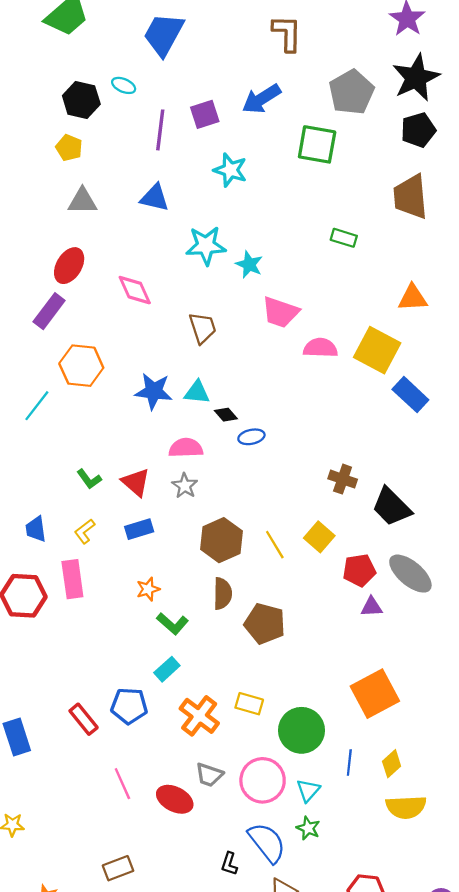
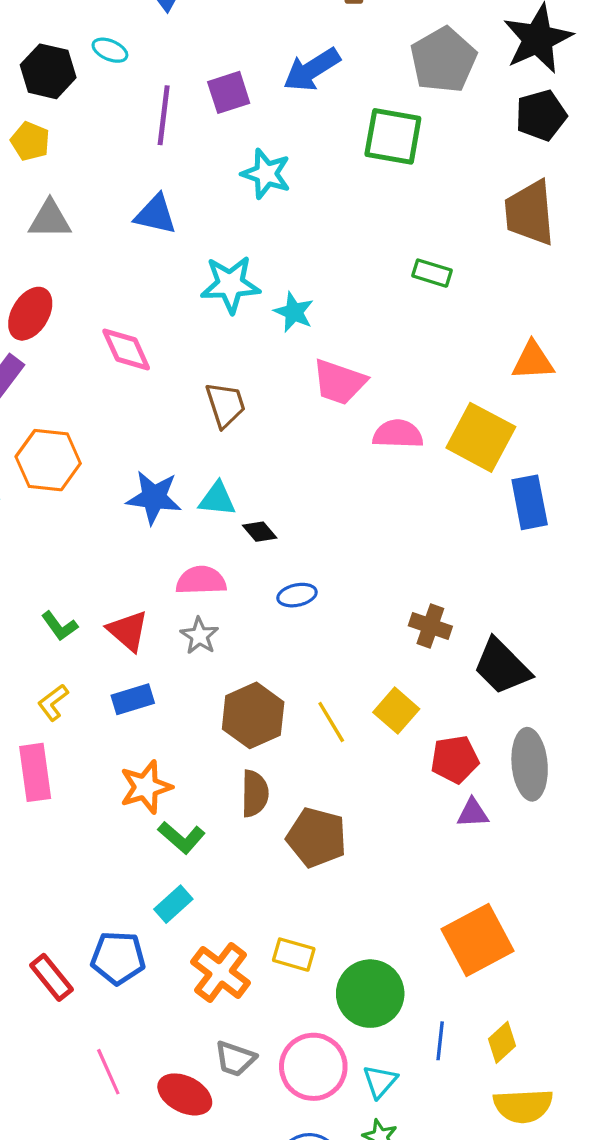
blue rectangle: (410, 395) -> (530, 502), turned 36
blue ellipse: (251, 437) -> (297, 595), moved
gray ellipse: (410, 574) -> (530, 764), turned 45
orange star: (148, 589) -> (146, 787), size x1.5

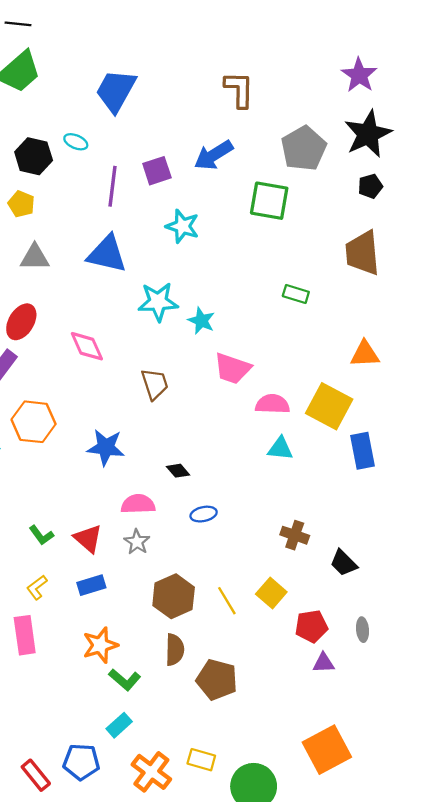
black pentagon: (541, 115) -> (370, 186), size x0.7
blue triangle: (155, 214) -> (107, 254), size x1.4
cyan triangle: (217, 499) -> (280, 448), moved
black trapezoid: (502, 667) -> (344, 563), size x0.7
gray ellipse: (530, 764) -> (362, 630), size x0.5

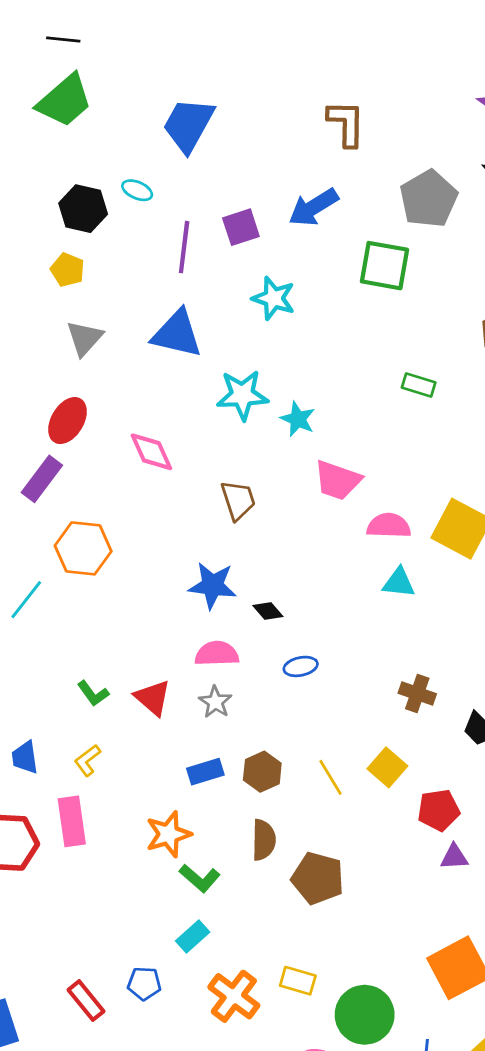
gray triangle: (35, 257) -> (85, 338), turned -48
blue star: (106, 447) -> (213, 585), moved
blue rectangle: (91, 585) -> (205, 772), moved
brown hexagon: (174, 596) -> (262, 772), size x0.7
blue pentagon: (81, 762) -> (144, 983), size x0.7

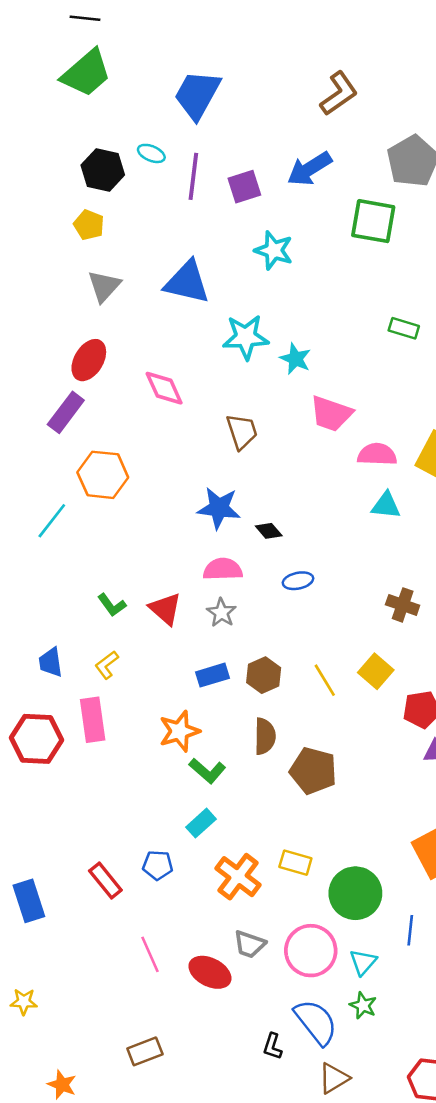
brown L-shape: (346, 123) -> (339, 93), turned 54
purple line: (184, 247) -> (193, 176), moved

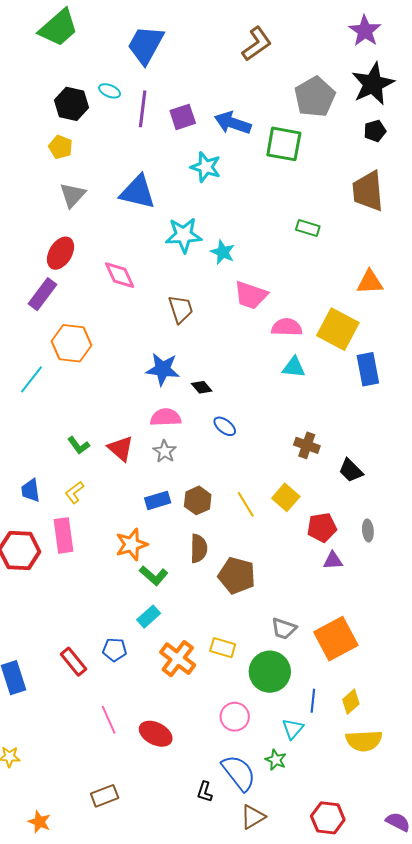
blue arrow: (309, 169) -> (233, 123), moved, turned 51
blue ellipse: (298, 581) -> (225, 426), turned 50
gray trapezoid: (250, 944) -> (284, 629), moved
pink circle: (311, 951) -> (235, 717), size x0.7
cyan triangle: (363, 962) -> (293, 729), moved

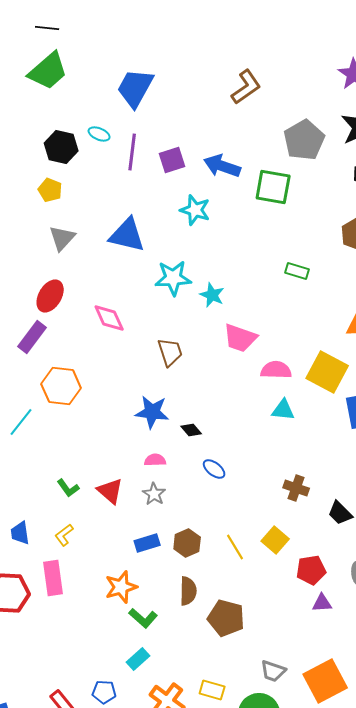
pink semicircle: (166, 417) -> (155, 460), size x0.7

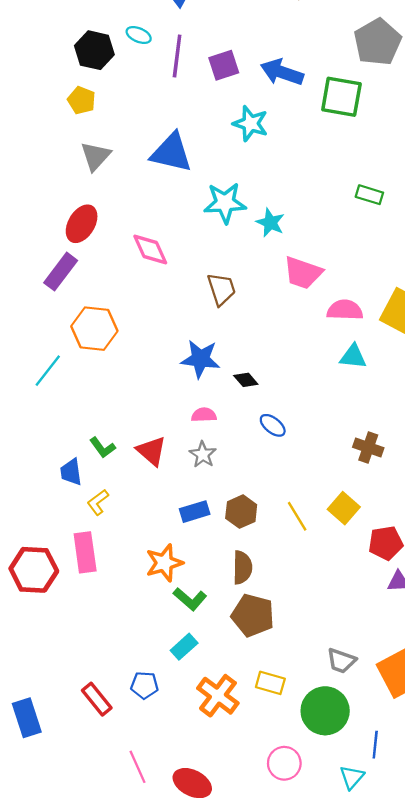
blue trapezoid: (20, 533) -> (71, 472), moved
brown pentagon: (226, 618) -> (253, 615), moved

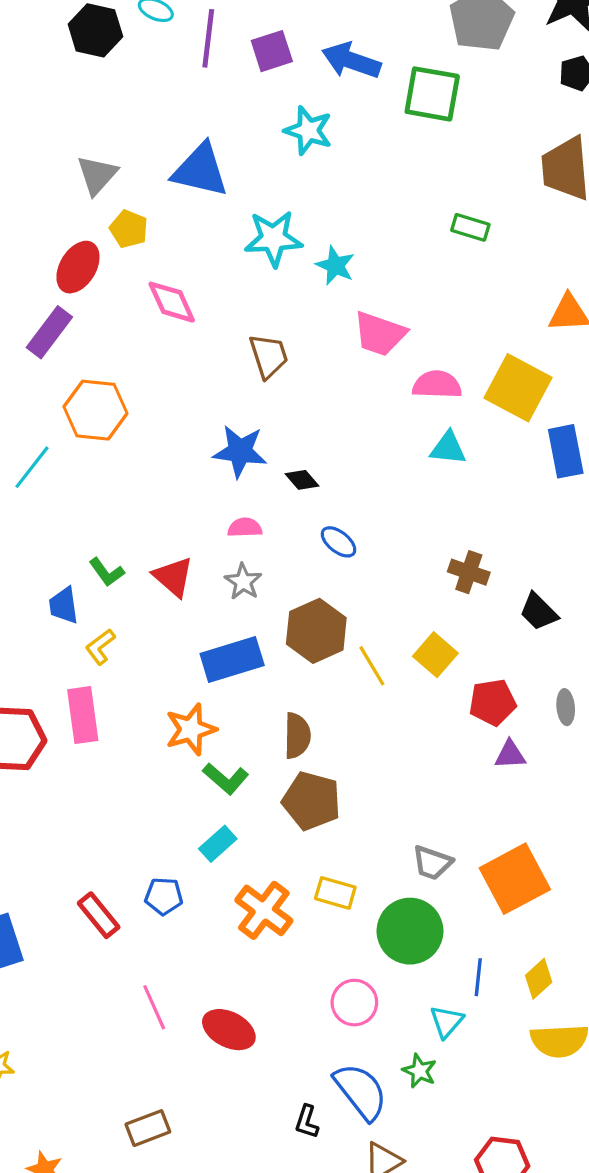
yellow pentagon: (82, 100) -> (129, 229), moved
blue rectangle: (195, 512) -> (232, 659), size x1.5
brown hexagon: (241, 512) -> (316, 631), moved, size x1.4

